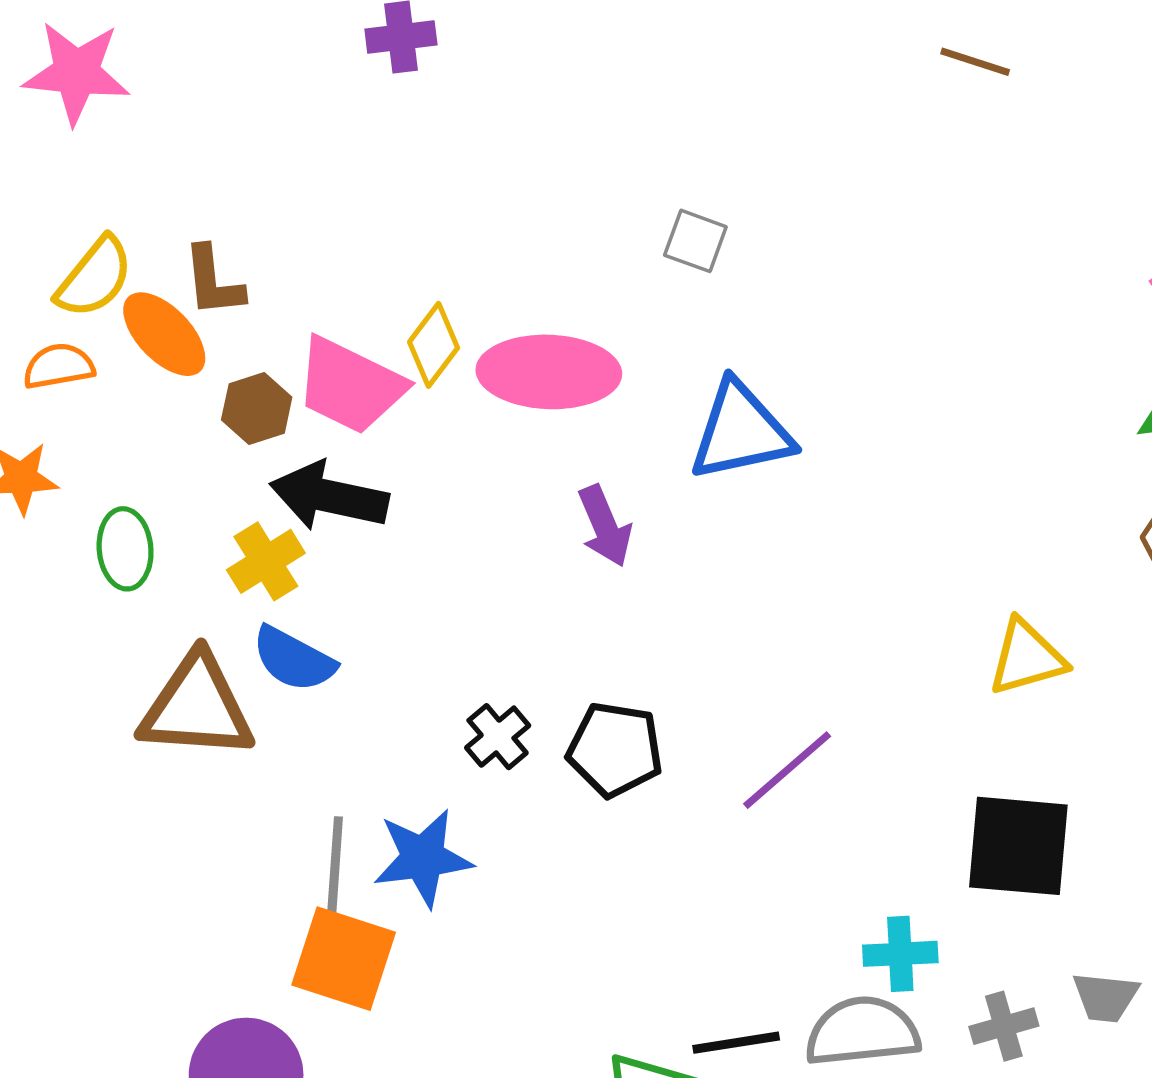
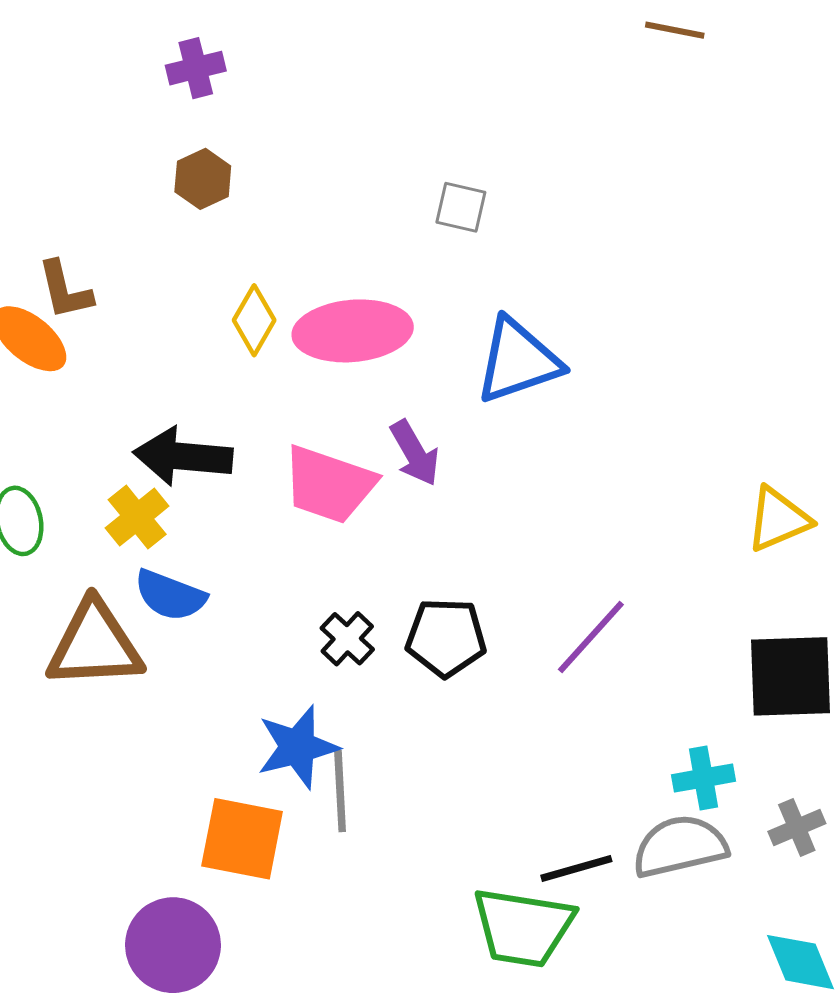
pink trapezoid: (350, 386) -> (329, 484), moved
brown hexagon: (257, 409) -> (203, 179), moved
gray line: (335, 865) -> (340, 791), moved

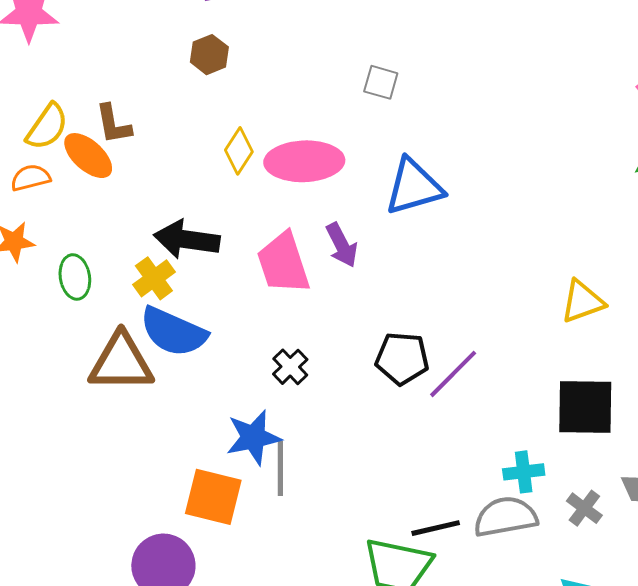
pink trapezoid: (329, 484) -> (283, 263), turned 50
blue semicircle: (170, 595) -> (173, 332), size x1.4
black pentagon: (446, 637) -> (402, 358), moved
gray cross: (797, 827) -> (584, 508), turned -33

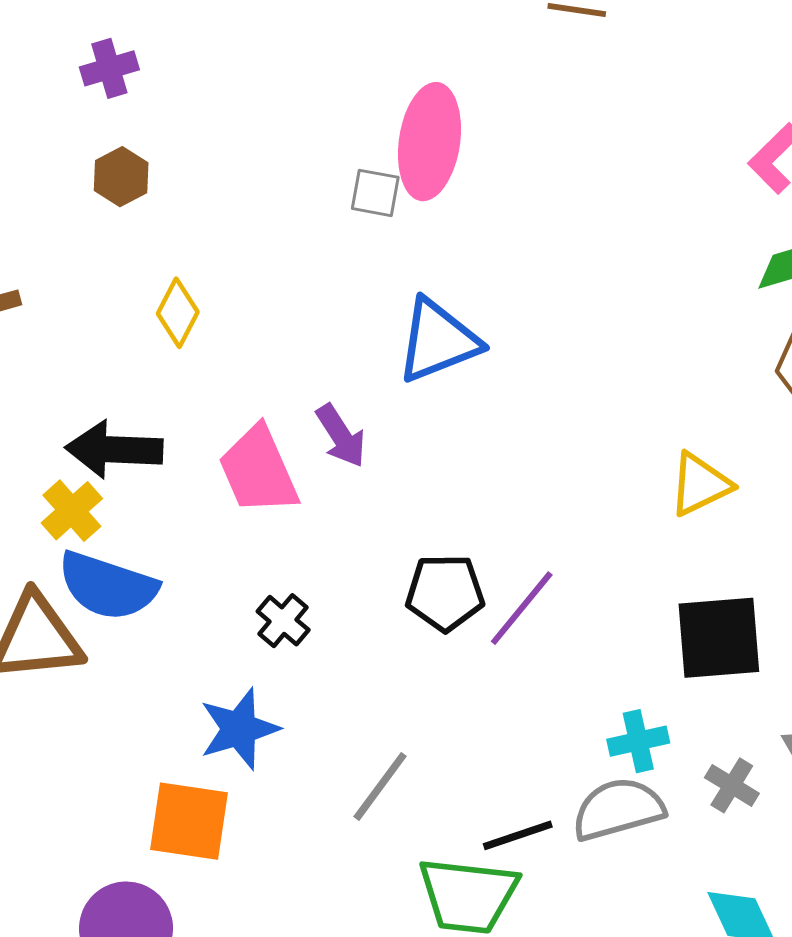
pink ellipse: (304, 161) -> (429, 142), moved, turned -74
gray line: (280, 468) -> (380, 786), moved, turned 42

